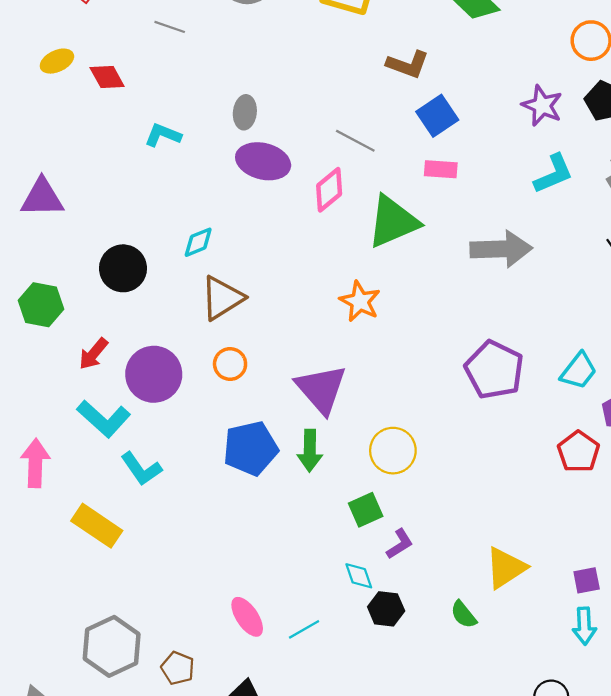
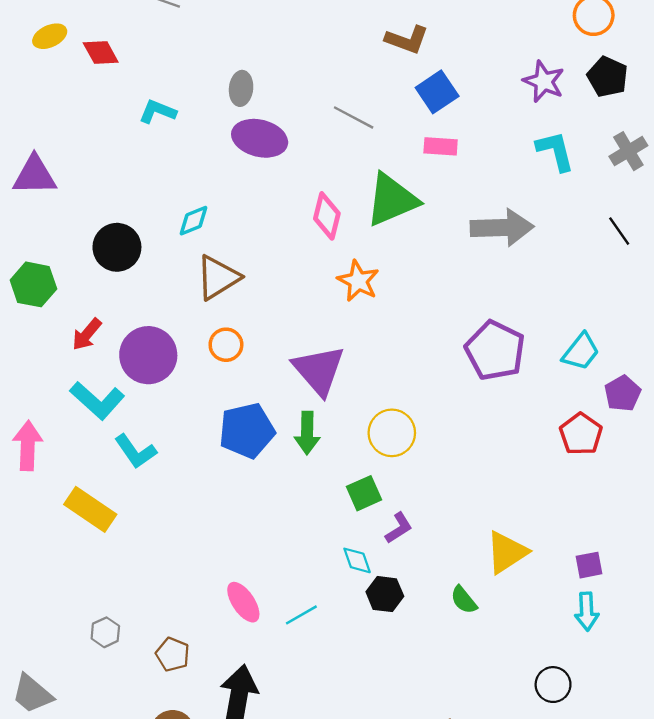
cyan L-shape: (554, 174) -> (555, 151), turned -81
pink diamond: (329, 190) -> (327, 216), moved, turned -36
gray hexagon: (112, 646) -> (105, 632), size x0.5

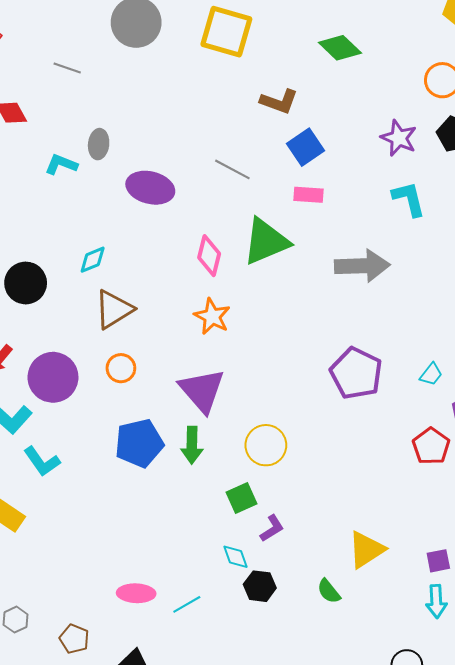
gray ellipse: (241, 88) -> (99, 144), moved
orange star: (358, 281) -> (212, 316), moved
cyan trapezoid: (581, 352) -> (431, 374), size x0.7
pink ellipse: (243, 602) -> (136, 593), turned -54

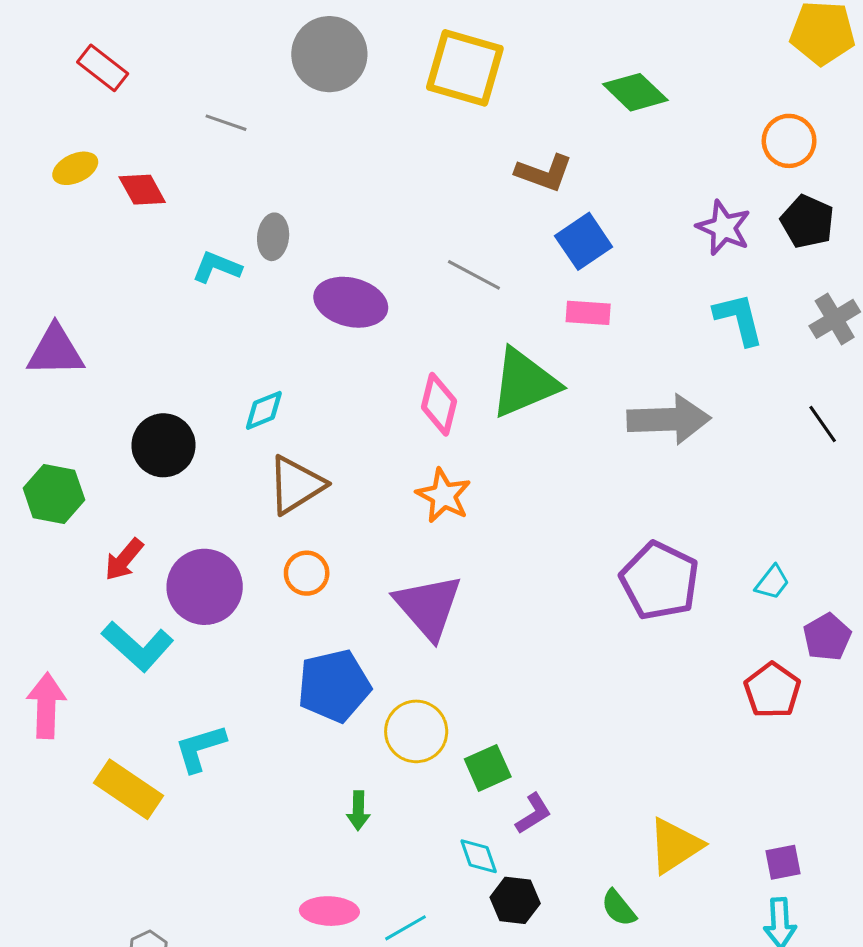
green arrow: (192, 445) -> (358, 811), moved, size x0.7
yellow circle: (266, 445) -> (416, 731), moved
cyan L-shape: (42, 461) -> (200, 748), moved, turned 108

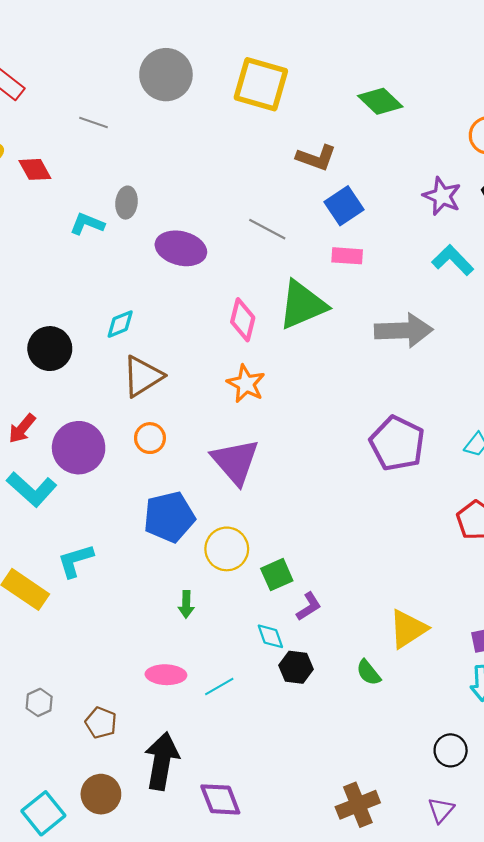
cyan L-shape: (739, 319) -> (453, 260), turned -30

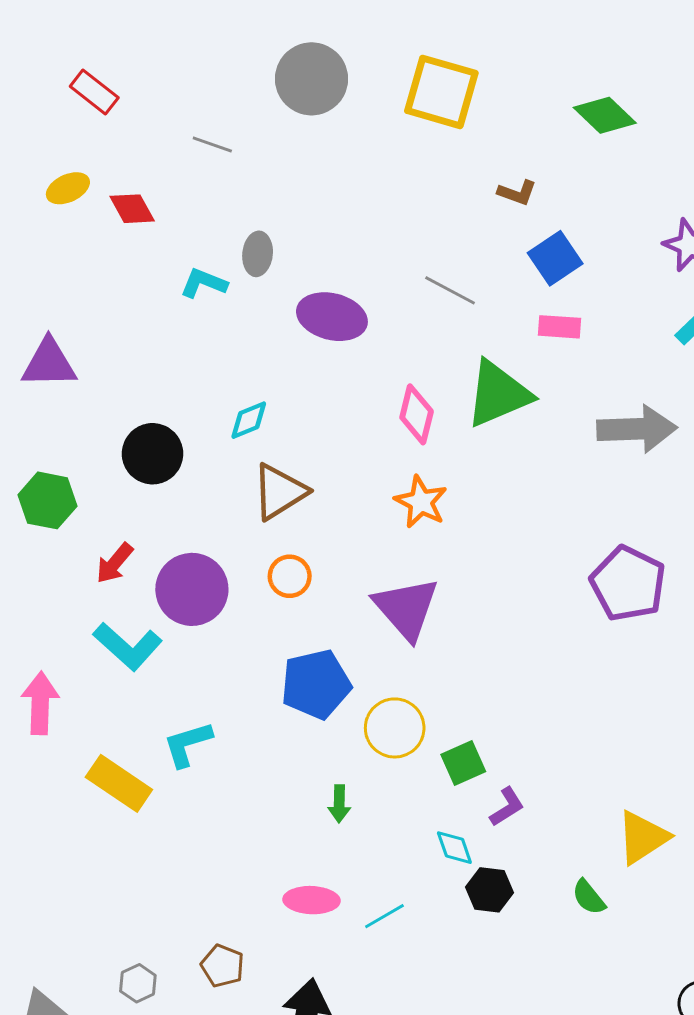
brown L-shape: (316, 158) -> (517, 193), size x0.7
gray hexagon: (39, 702) -> (138, 983), moved

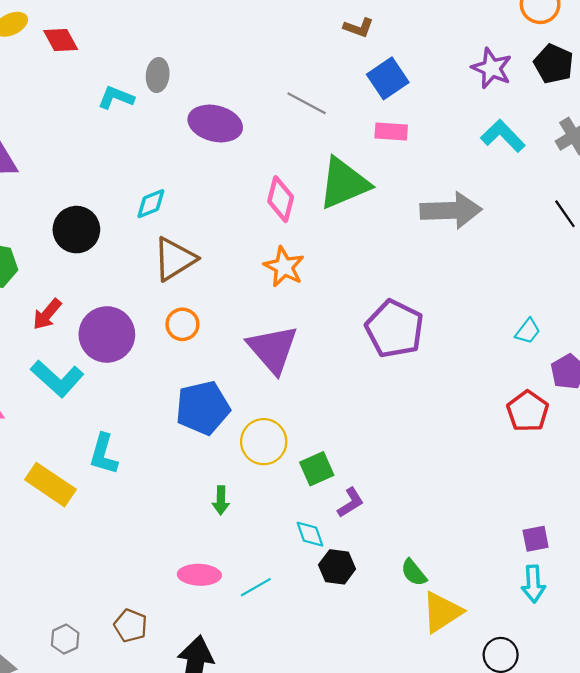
purple pentagon: (628, 584) -> (395, 329), moved
cyan L-shape: (188, 744) -> (103, 454), turned -57
yellow triangle: (643, 837) -> (442, 612), moved

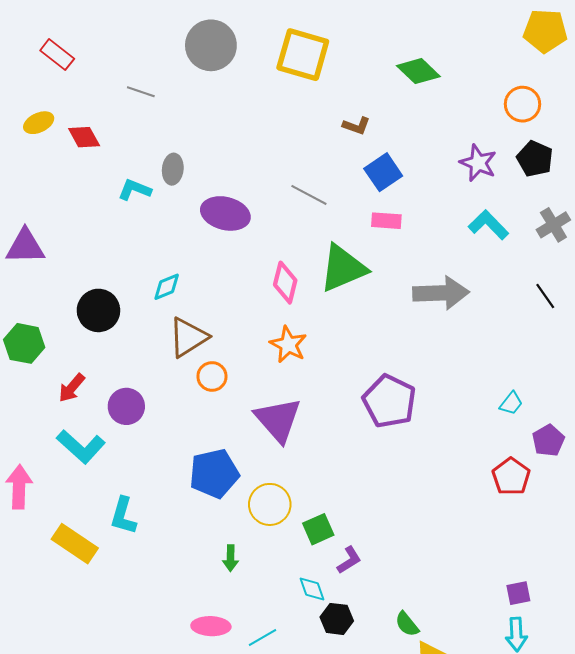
orange circle: (182, 324) -> (212, 376), moved
purple circle: (107, 334) -> (126, 406), size x0.7

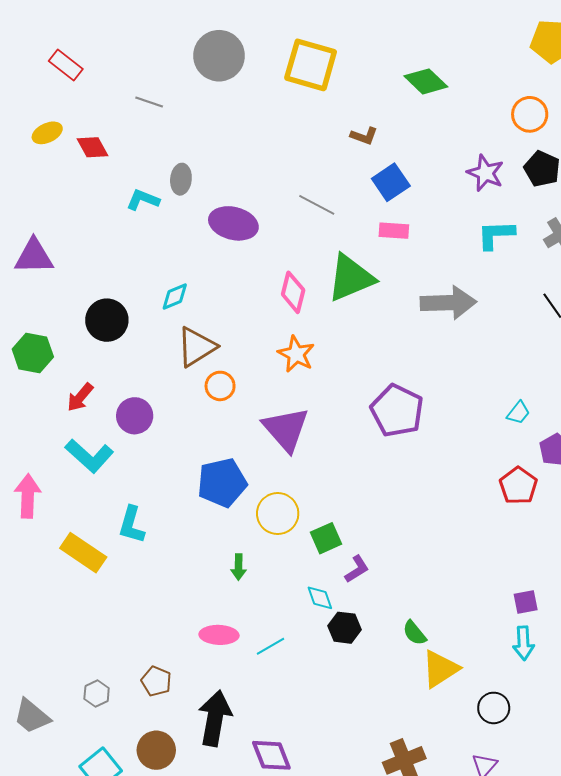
cyan L-shape: (488, 225) -> (496, 235), turned -48

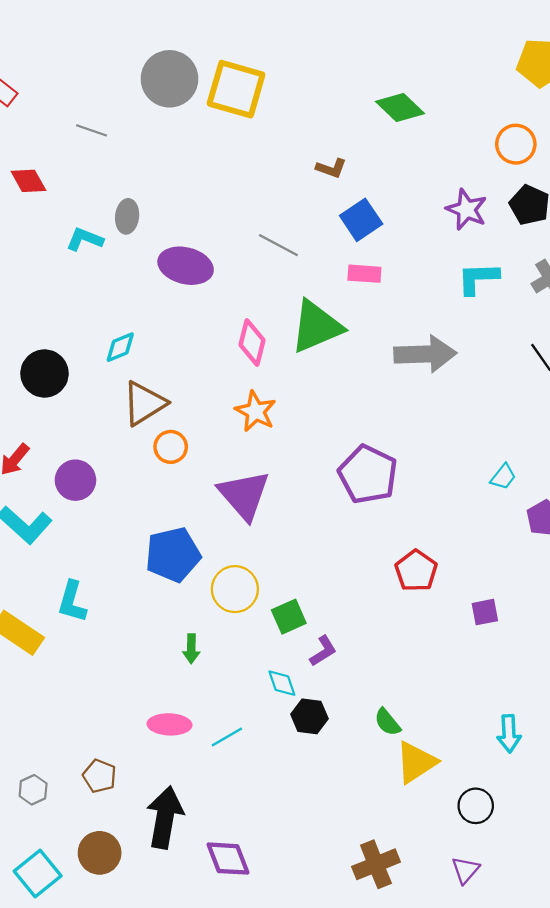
yellow square: (311, 65) -> (236, 89), moved
red pentagon: (518, 486) -> (416, 571), moved
purple square: (526, 602) -> (485, 612), moved

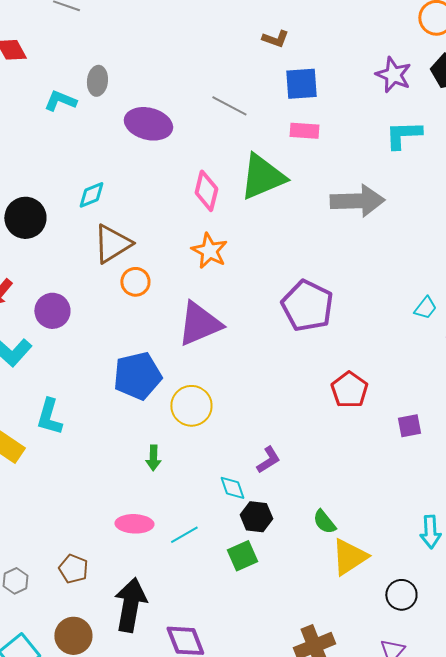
blue square: (361, 220) -> (301, 84), turned 30
purple triangle: (244, 495) -> (199, 324), turned 48
green square: (289, 617) -> (242, 556), moved

